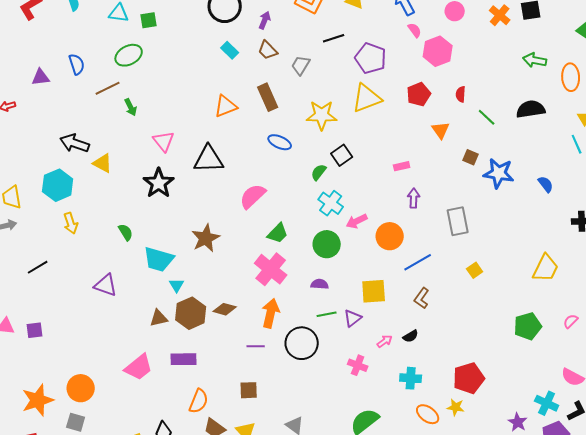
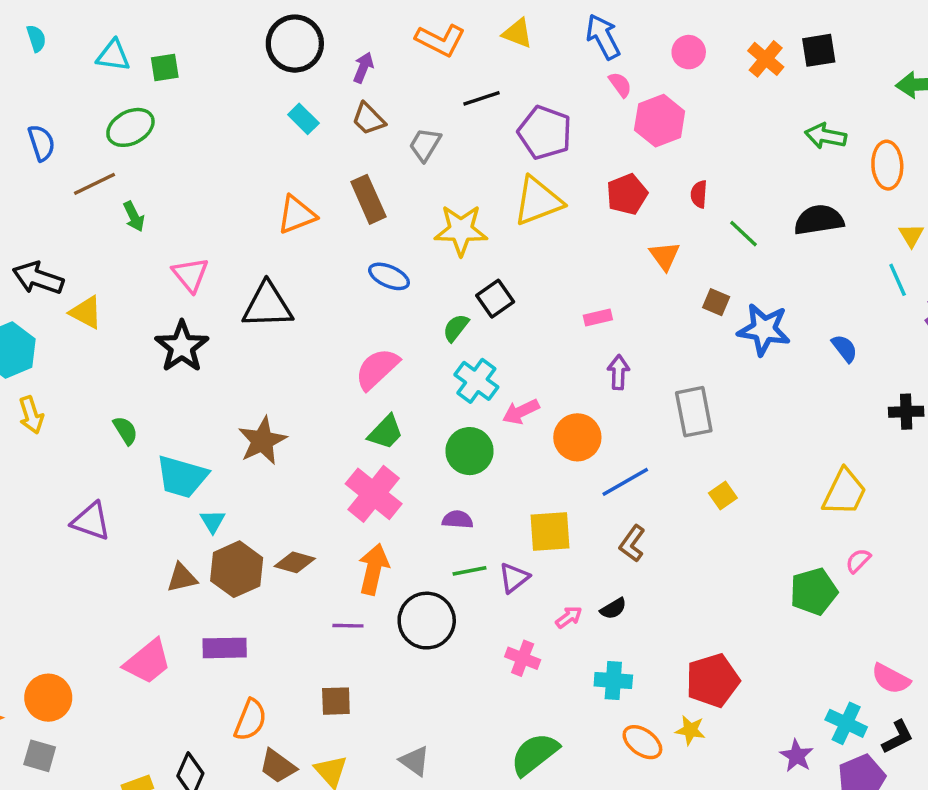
pink semicircle: (253, 196) -> (377, 369), moved
pink semicircle: (571, 321) -> (858, 561), moved

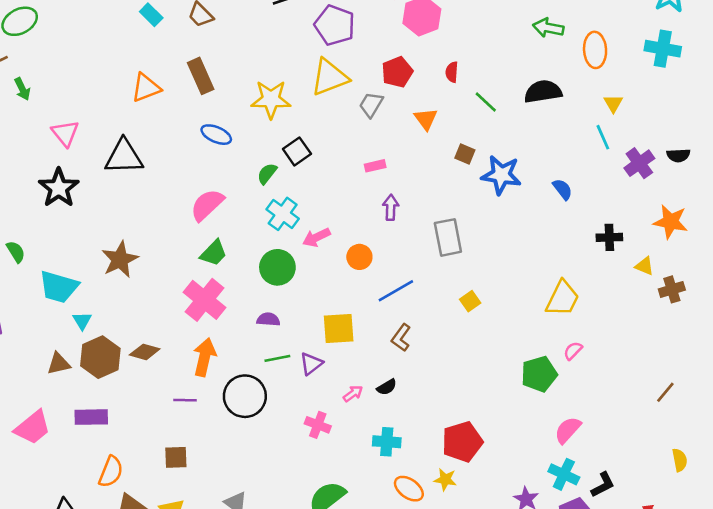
gray trapezoid: (425, 145) -> (371, 105), moved
orange circle: (577, 437) -> (359, 257), size x0.7
pink semicircle: (891, 679) -> (568, 430), moved, turned 104

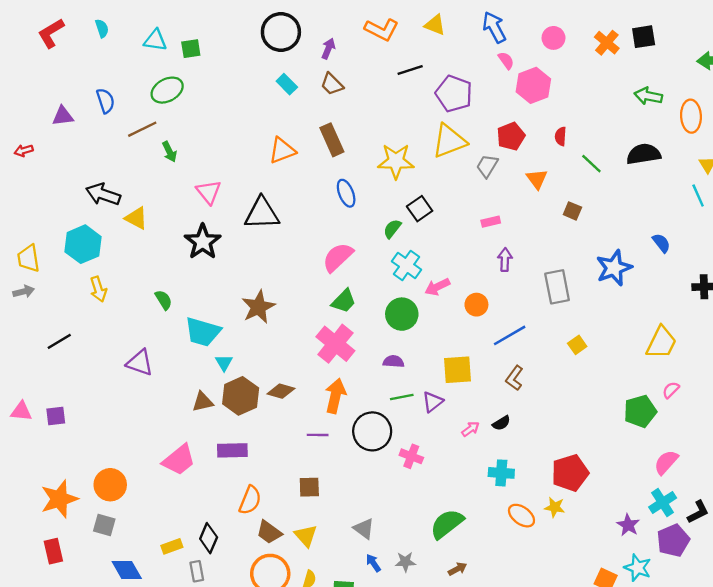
blue ellipse: (216, 135) -> (346, 193), turned 44
blue star: (501, 175) -> (614, 268), moved, turned -30
pink cross: (318, 425) -> (411, 456), moved
cyan cross: (564, 474) -> (663, 503), turned 32

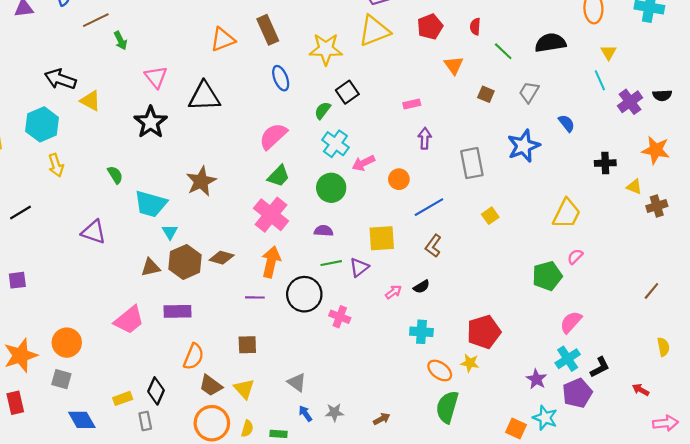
gray trapezoid: (487, 166) -> (529, 92), moved
green semicircle: (447, 524) -> (447, 407), moved, turned -36

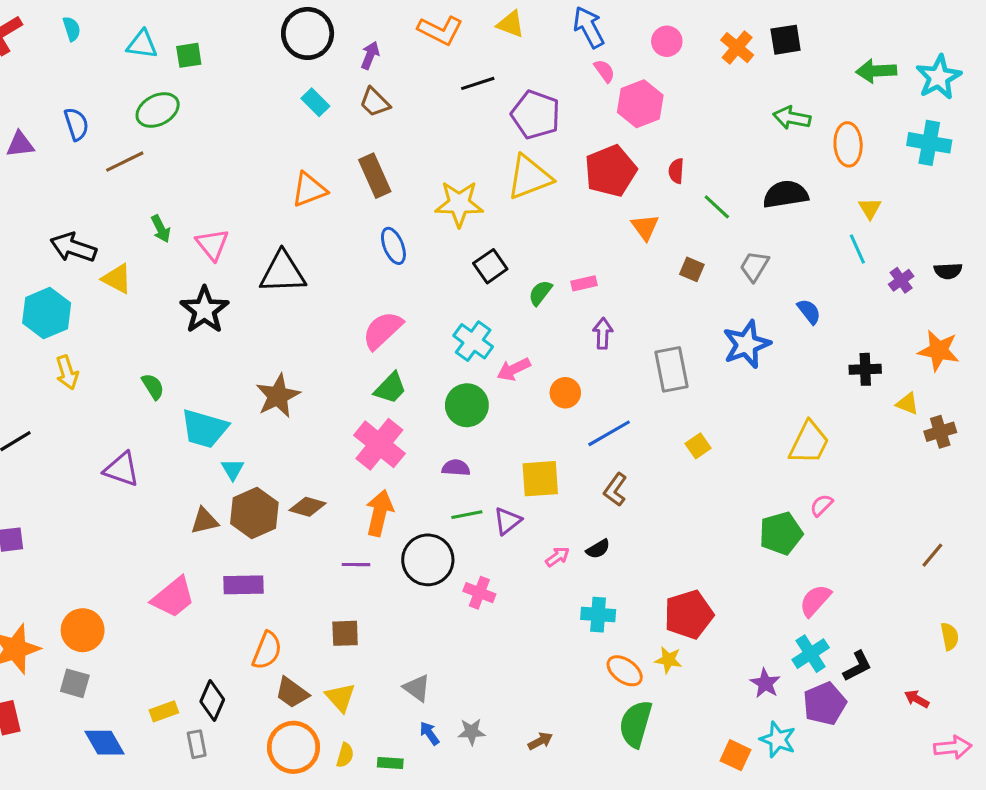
red pentagon: (430, 27) -> (611, 171), size x1.4
green arrow: (121, 41) -> (161, 229), moved
purple cross: (630, 102) -> (901, 280), size x0.7
green semicircle: (323, 110) -> (540, 293), moved

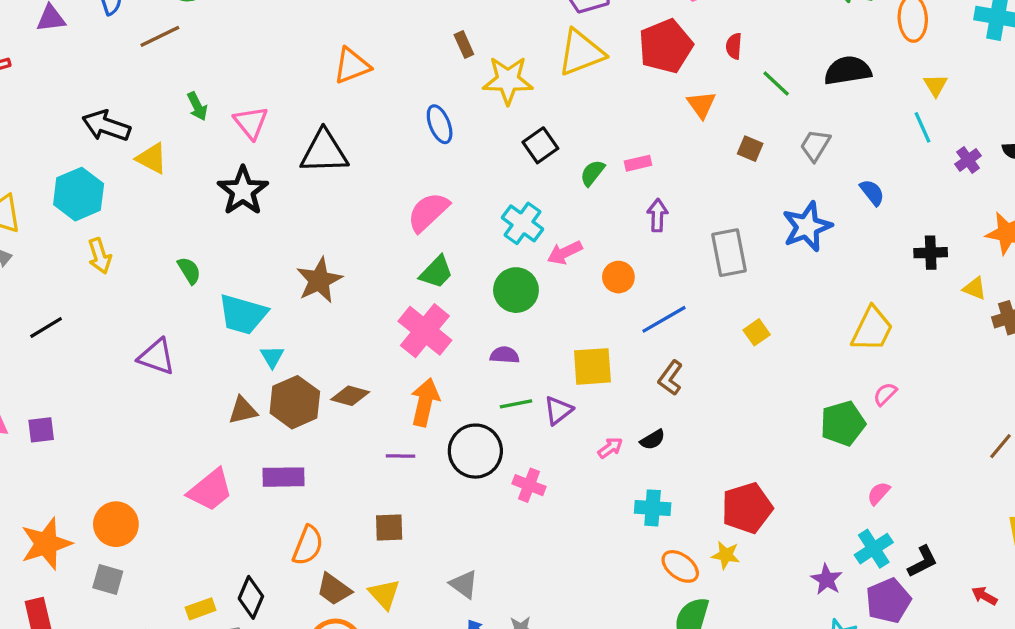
brown rectangle: (375, 176) -> (464, 45), moved, size x0.6
pink semicircle: (815, 600) -> (879, 493), size x0.7

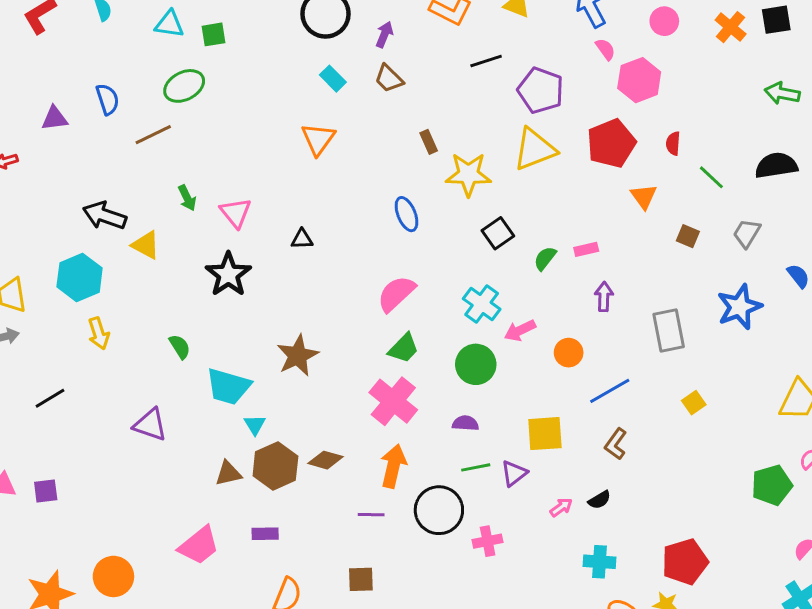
orange triangle: (352, 66) -> (318, 139), moved, turned -33
black triangle: (324, 152) -> (302, 239), size x0.5
purple rectangle: (283, 477) -> (265, 534), size x0.7
pink cross: (529, 485) -> (488, 541), turned -32

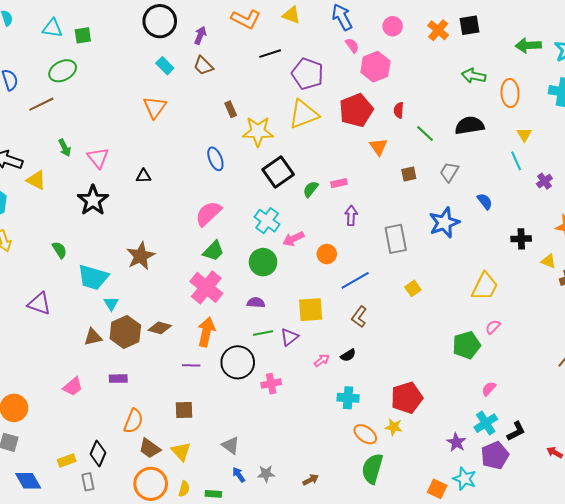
black square: (498, 233) -> (278, 172), size x1.4
brown square: (688, 236) -> (409, 174), turned -35
pink trapezoid: (199, 546) -> (73, 387), size x0.7

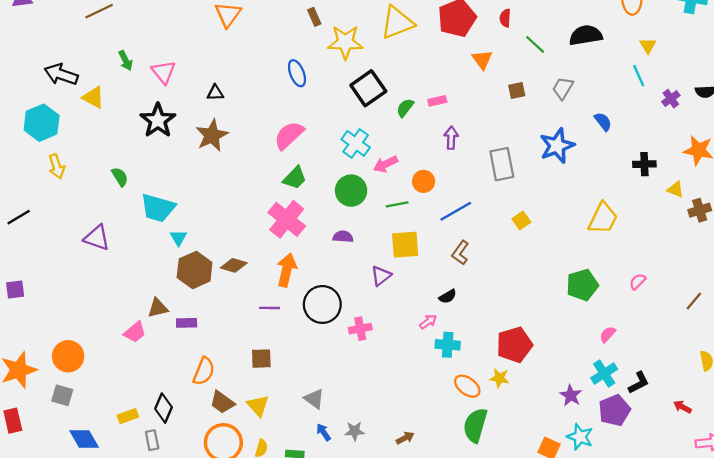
brown star: (141, 256) -> (212, 135), moved
pink semicircle: (493, 327) -> (638, 281), moved
green line: (263, 333) -> (397, 204), moved
brown triangle: (93, 337) -> (158, 308), moved
pink arrow: (322, 360) -> (428, 322), moved

